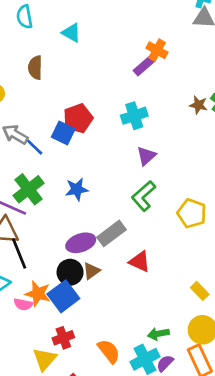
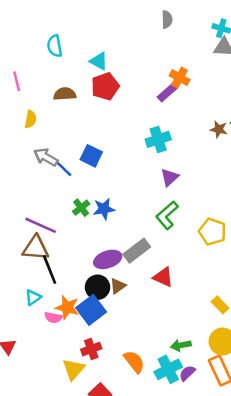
brown semicircle: (35, 68) -> (65, 94), turned 85
red pentagon: (78, 118) -> (105, 86), moved
green cross: (29, 189) -> (81, 208), moved, size x0.6

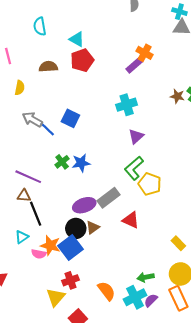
yellow pentagon: (212, 232) -> (150, 184), moved
brown triangle: (36, 248) -> (24, 196), size x0.6

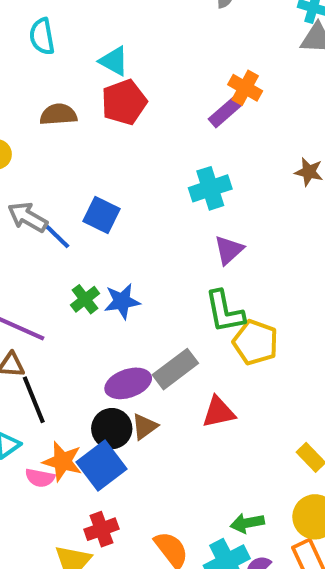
green L-shape: (134, 168) -> (225, 312), turned -60
red triangle: (131, 220) -> (219, 412), turned -36

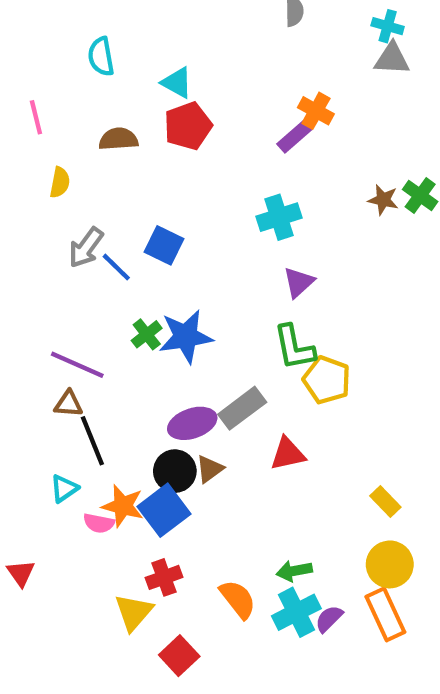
gray arrow: (28, 217) -> (86, 248), turned -84
blue star: (122, 301) -> (186, 337), size x1.4
green arrow: (247, 523) -> (294, 571), moved

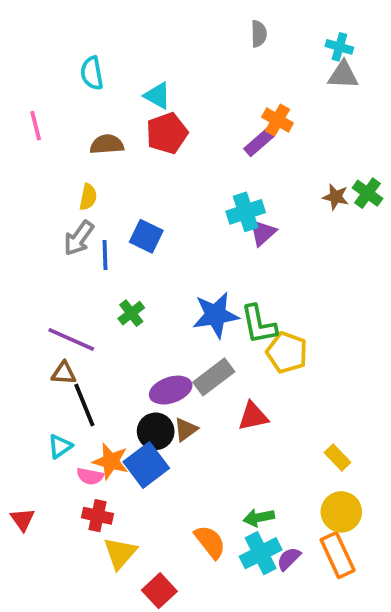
yellow semicircle: (60, 182) -> (88, 197), moved
blue line: (116, 267) -> (105, 255), turned 44
purple triangle: (299, 282) -> (263, 233), moved
blue star: (186, 337) -> (216, 315), moved
red cross: (164, 577) -> (98, 516), moved, turned 32

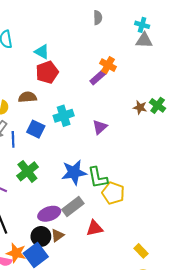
brown semicircle: (107, 144) -> (27, 97), moved
cyan cross: (246, 212) -> (64, 116), moved
green cross: (131, 313) -> (27, 171), size x1.5

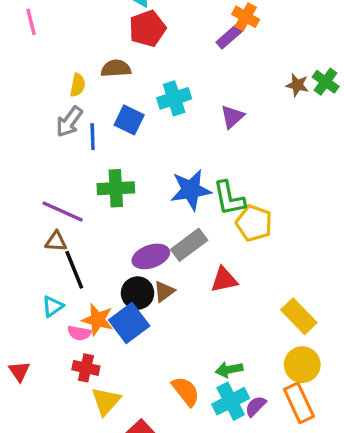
green cross: (27, 171) -> (116, 188), turned 35
yellow rectangle: (141, 251) -> (299, 316), size x1.5

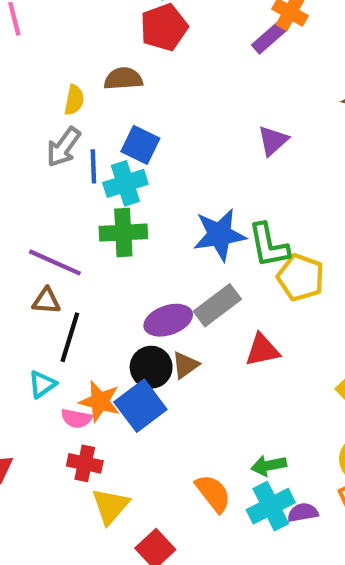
cyan cross: (174, 98) -> (125, 183), moved
black line: (74, 270) -> (70, 337), turned 39
purple semicircle: (256, 406) -> (303, 513), turned 35

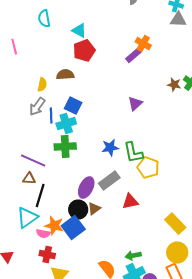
blue star: (219, 235) -> (110, 148), size x0.7
purple ellipse: (168, 320) -> (86, 188), turned -45
cyan triangle: (42, 384) -> (27, 218), size x1.6

